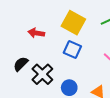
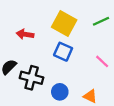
black cross: (42, 74) -> (32, 78), turned -30

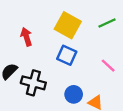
red arrow: (25, 34) -> (26, 37), turned 63
blue circle: (60, 92) -> (74, 94), moved

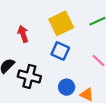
yellow square: (68, 25) -> (61, 23), turned 35

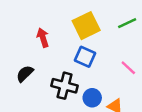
black cross: (29, 76) -> (64, 86), moved

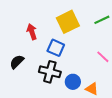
blue square: (85, 57) -> (56, 48), moved

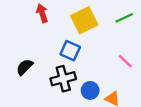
red arrow: (32, 32) -> (42, 13), moved
black cross: (50, 72) -> (63, 79), turned -30

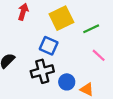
red arrow: (42, 13) -> (23, 12), turned 35
green line: (124, 18) -> (91, 29), moved

